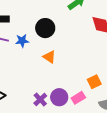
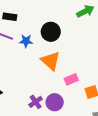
orange triangle: (49, 57) -> (51, 61), size x1.5
pink rectangle: (78, 98) -> (71, 79), moved

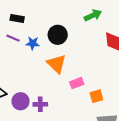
purple cross: (36, 102) -> (40, 104), turned 32
purple circle: (55, 102) -> (21, 101), moved

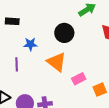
black circle: (58, 35) -> (64, 33), moved
purple line: (13, 38) -> (17, 64), moved, turned 72

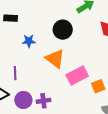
purple line: (17, 64) -> (15, 73), moved
pink rectangle: (79, 79) -> (77, 75), size x1.5

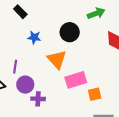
black rectangle: (11, 18) -> (20, 12), turned 32
purple circle: (23, 100) -> (25, 85), moved

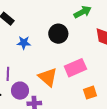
orange triangle: (57, 59) -> (48, 77), moved
pink rectangle: (76, 80) -> (75, 68), moved

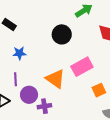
blue star: (24, 43) -> (19, 53), moved

